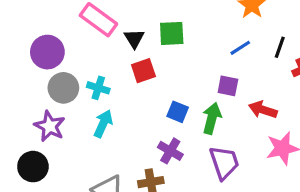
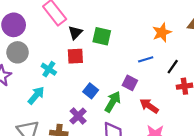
cyan cross: (98, 88) -> (49, 69), moved
cyan arrow: (103, 124) -> (36, 95), moved

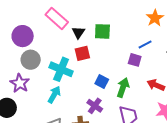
cyan cross: (49, 69) -> (61, 69), size x1.6
purple square: (130, 83) -> (135, 60), moved

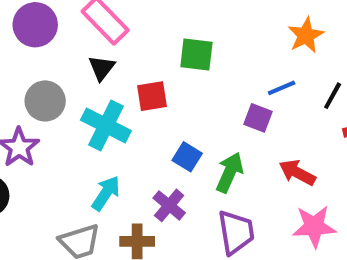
black triangle: (78, 32) -> (102, 68), moved
purple circle: (23, 36) -> (35, 25), moved
cyan arrow: (54, 95) -> (106, 193), moved

